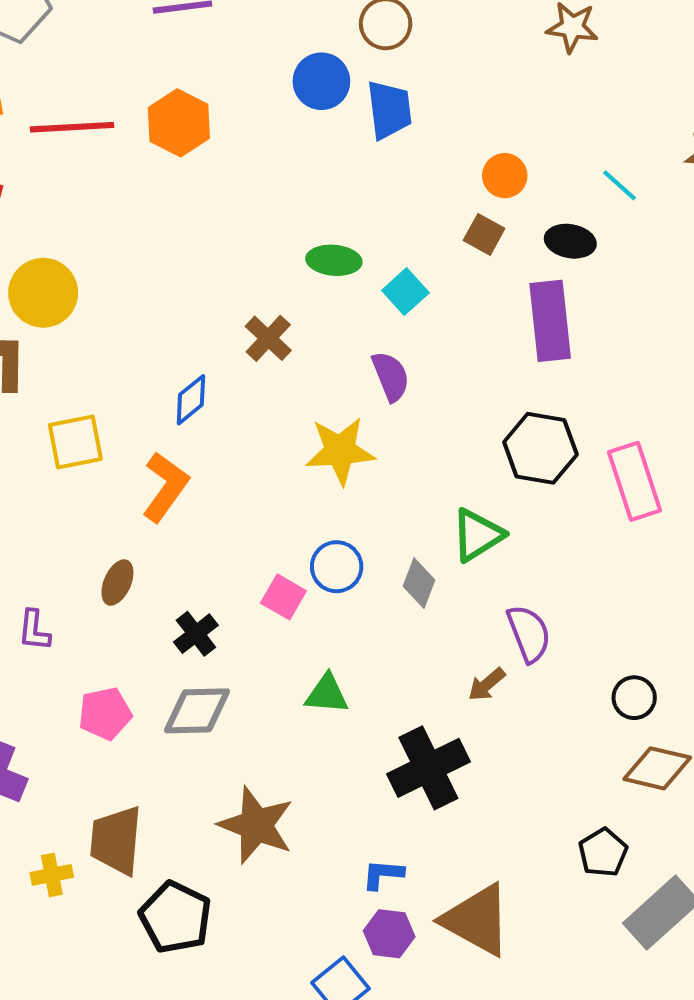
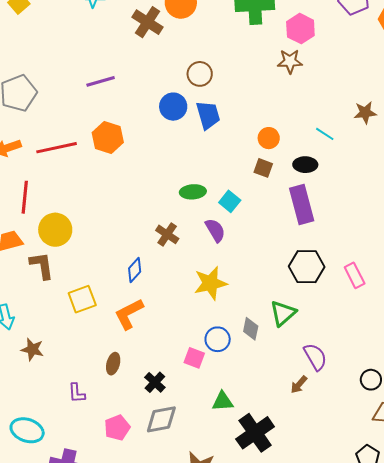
purple semicircle: (391, 376) -> (215, 230), moved
pink rectangle: (635, 481) -> (355, 275), size x0.7
orange L-shape: (165, 487) -> (129, 314), turned -144
gray diamond: (419, 583) -> (251, 329), moved
black cross: (428, 768) -> (255, 433), moved

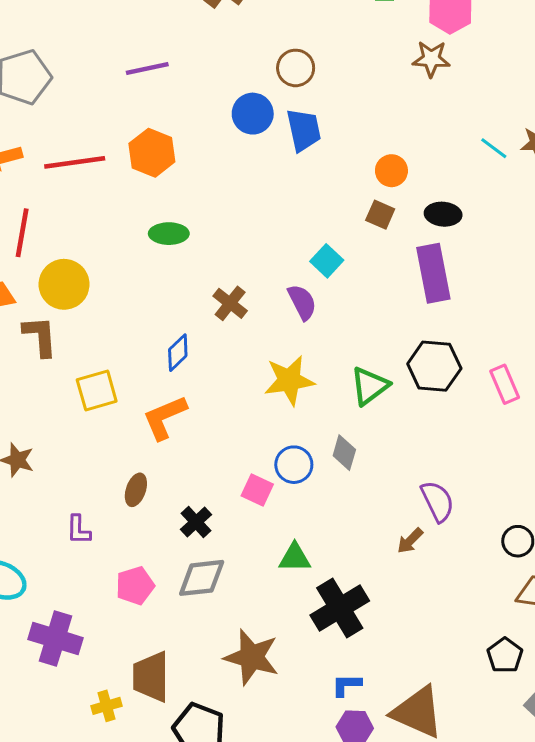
cyan line: (325, 134) -> (494, 148), moved
green ellipse: (193, 192) -> (169, 234), moved
green triangle: (283, 313) -> (370, 386), moved

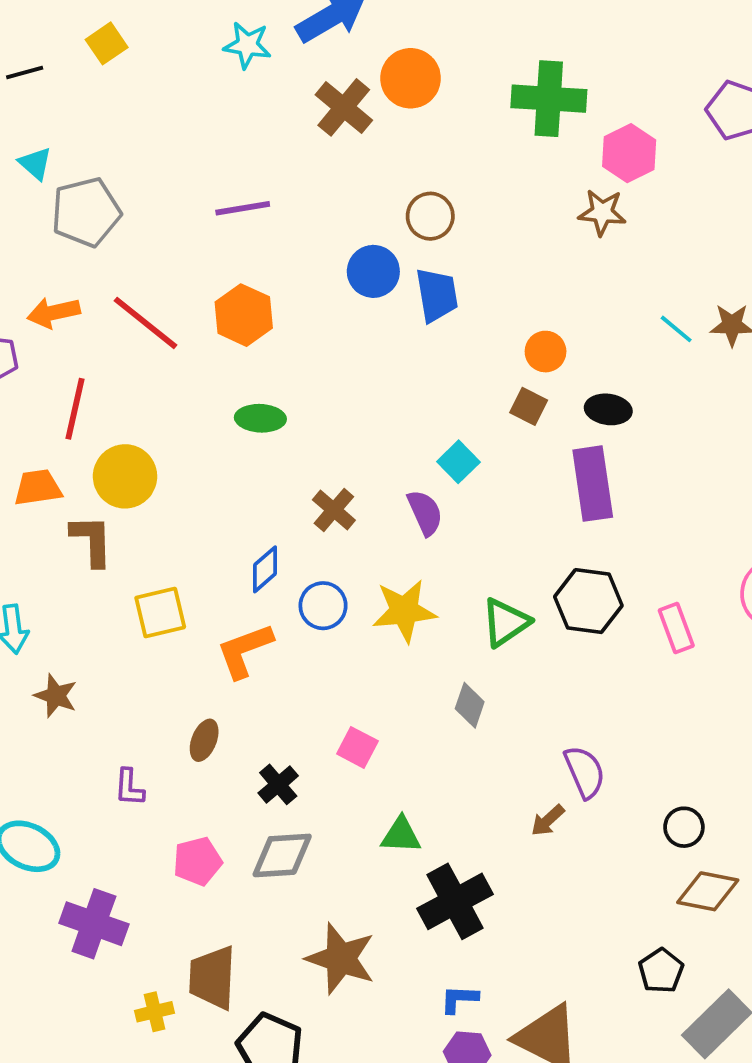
red line: (75, 162) -> (145, 323), turned 44
blue circle: (294, 465) -> (323, 606), moved

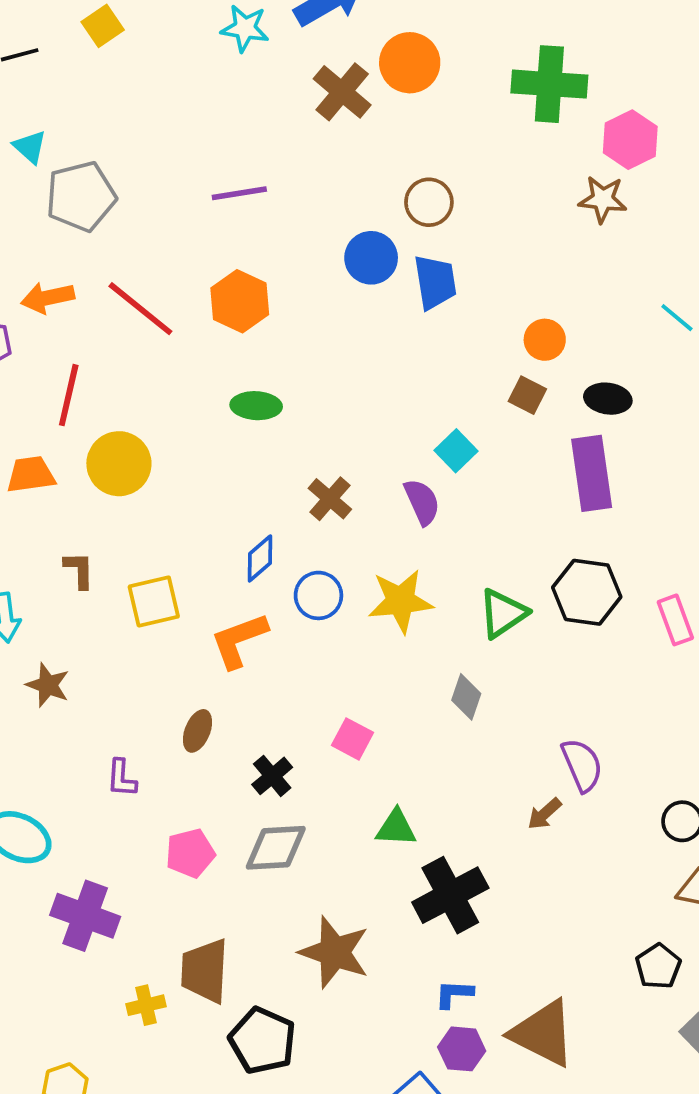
brown L-shape: (92, 541) -> (79, 570), moved, size x0.7

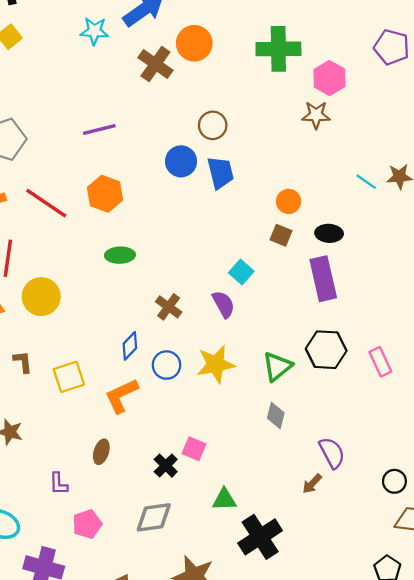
gray diamond: (466, 697) -> (276, 416), moved
black cross: (272, 776) -> (166, 466), moved
pink pentagon: (190, 853) -> (87, 524), moved

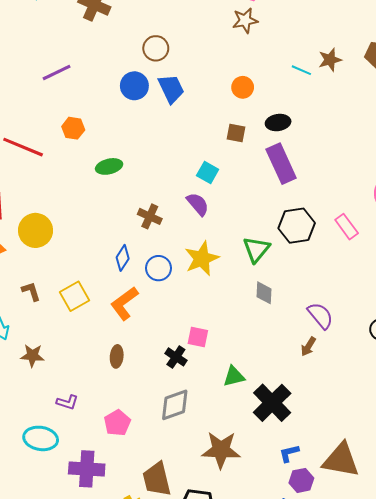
orange hexagon: (105, 194) -> (73, 128), size x0.7
orange circle: (288, 201) -> (243, 87), moved
green ellipse: (120, 255) -> (109, 166), moved
purple L-shape: (58, 484) -> (67, 402), moved, turned -60

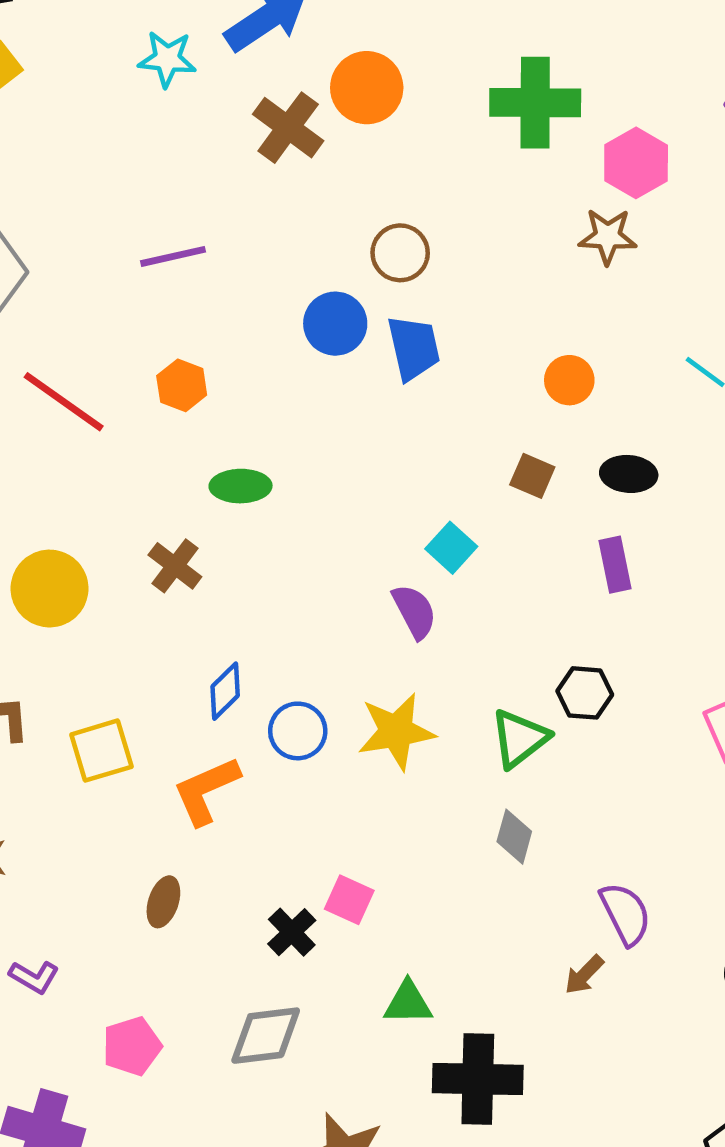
purple rectangle: (281, 164) -> (615, 565), size x0.6
brown cross: (150, 216) -> (175, 566), moved
black hexagon: (297, 226) -> (585, 693), moved, size x0.7
black cross: (272, 403) -> (478, 1079), turned 33

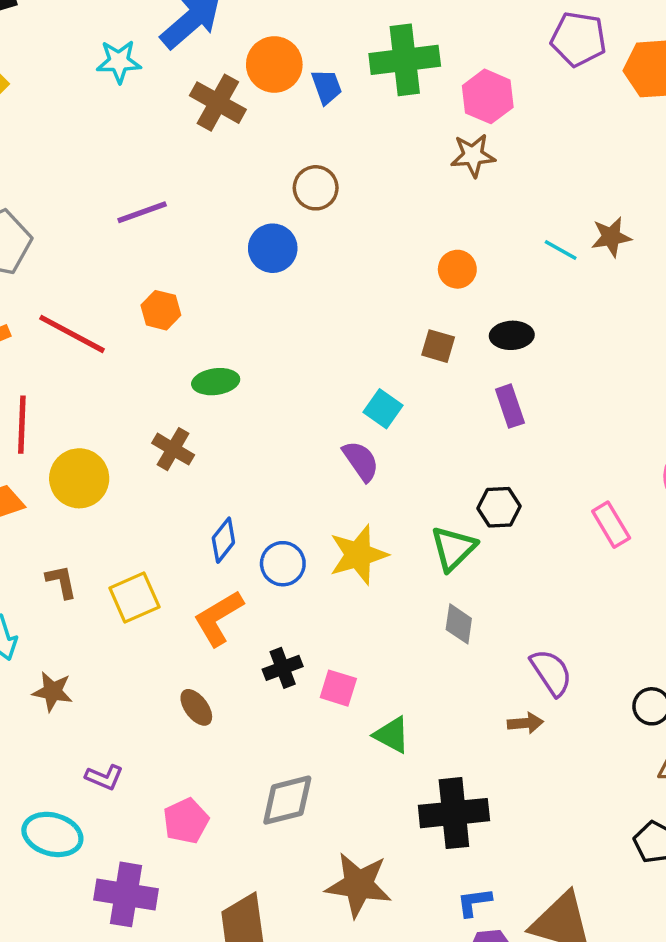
blue trapezoid: (414, 348) -> (327, 87), moved, size x0.7
brown ellipse: (163, 902) -> (196, 707), turned -48
black cross: (292, 932) -> (283, 668), moved, turned 30
brown arrow: (584, 975) -> (525, 723), turned -132
green triangle: (408, 1003) -> (392, 735), moved, turned 36

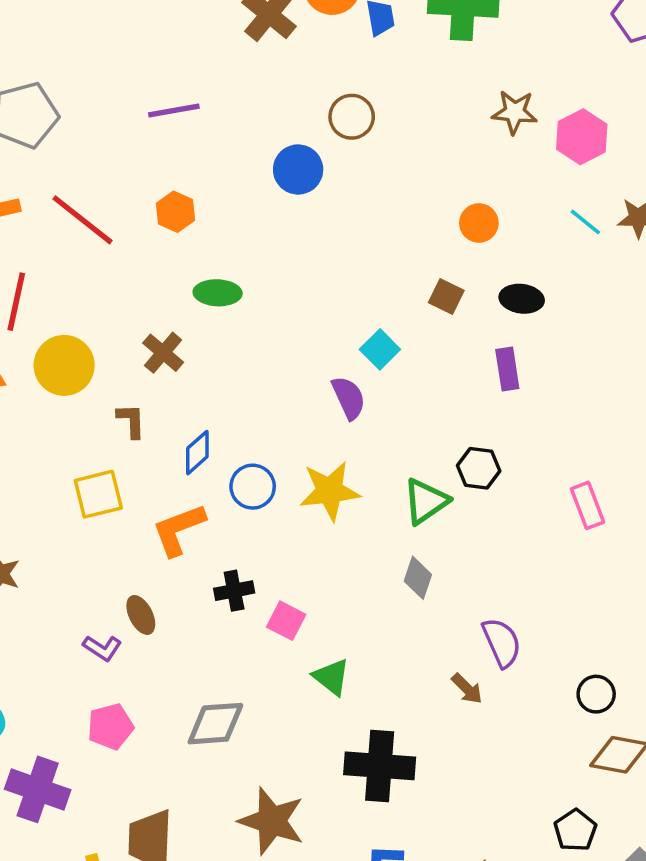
pink hexagon: (488, 96) -> (582, 137), moved
brown L-shape: (61, 582) -> (131, 421), moved
brown arrow: (525, 723) -> (467, 689), turned 40
purple L-shape: (104, 777) -> (102, 648), moved

